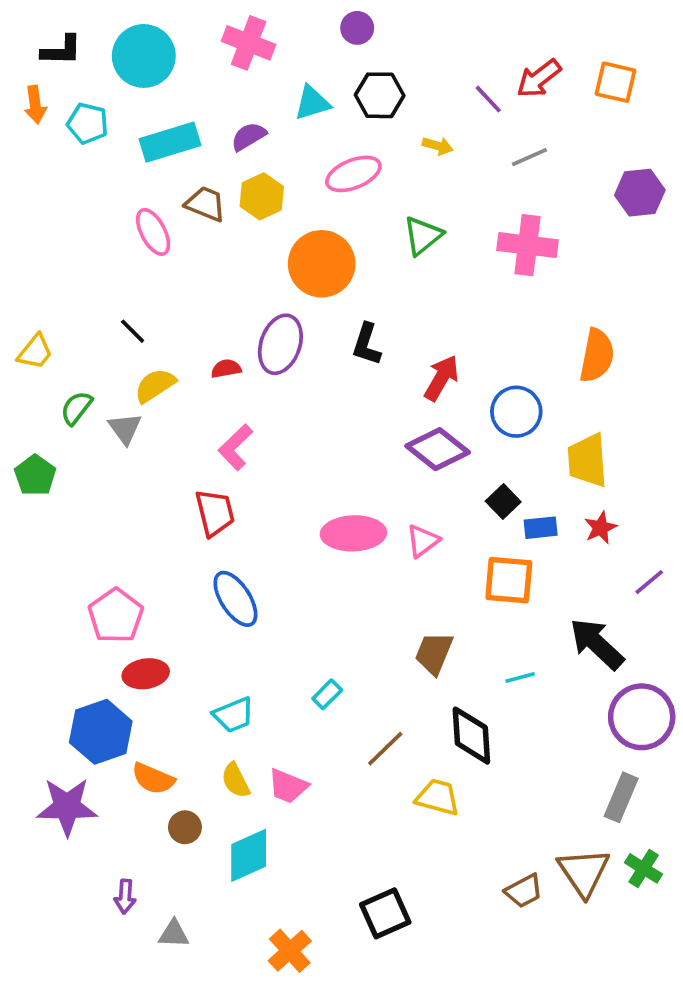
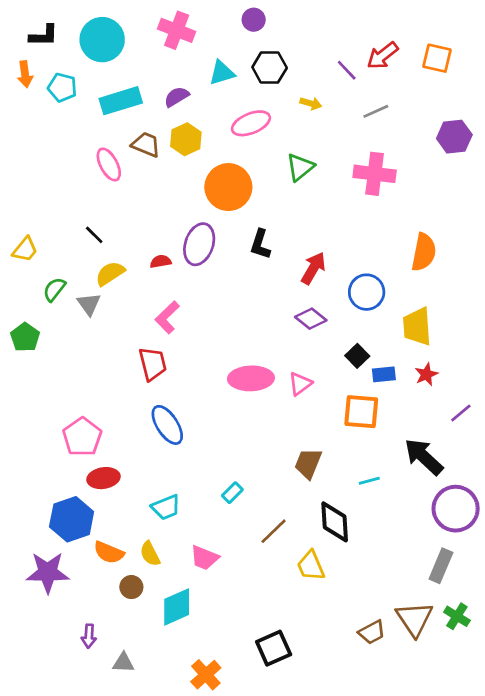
purple diamond: (438, 449) -> (311, 319), size x0.7
yellow semicircle: (235, 780) -> (150, 554), moved
yellow trapezoid: (438, 797) -> (311, 566), turned -128

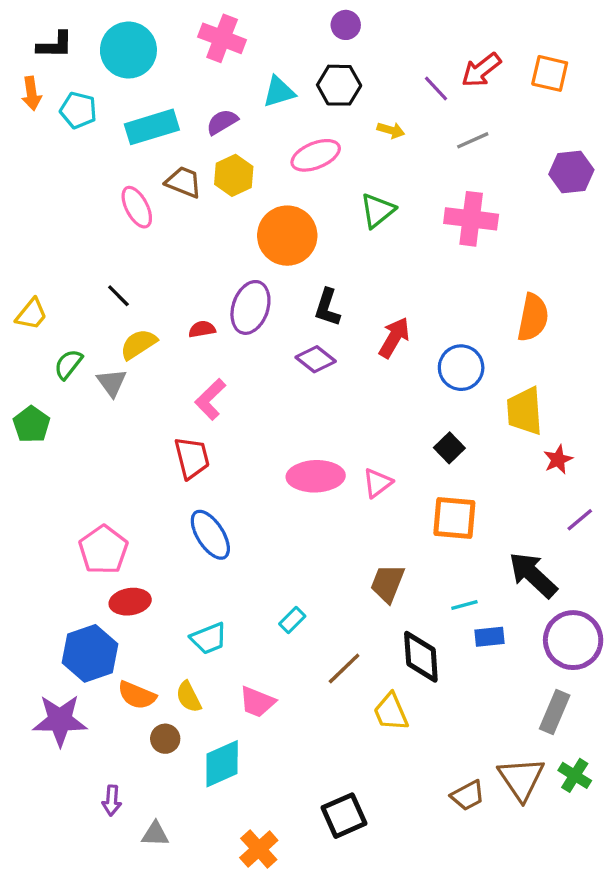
purple circle: (254, 20) -> (346, 25), moved
purple diamond: (311, 319) -> (316, 359), moved
blue rectangle: (384, 374) -> (489, 637), moved
red star: (426, 374) -> (558, 460), moved

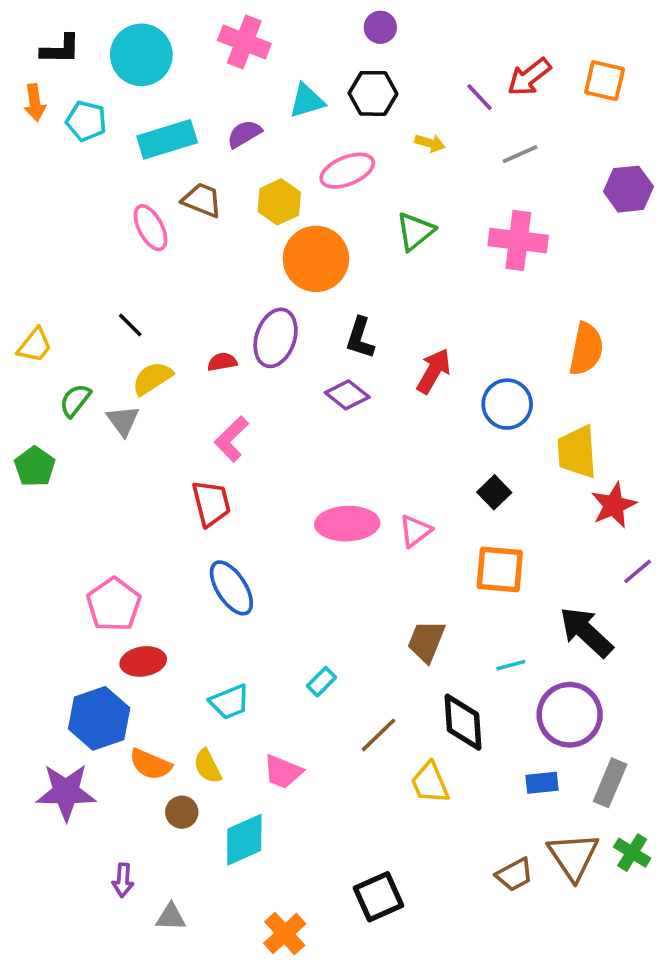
yellow hexagon: (234, 175) -> (279, 202), moved
red star: (558, 460) -> (614, 505), size x1.4
blue rectangle: (489, 637) -> (542, 783), moved
purple circle: (573, 640) -> (570, 715), moved

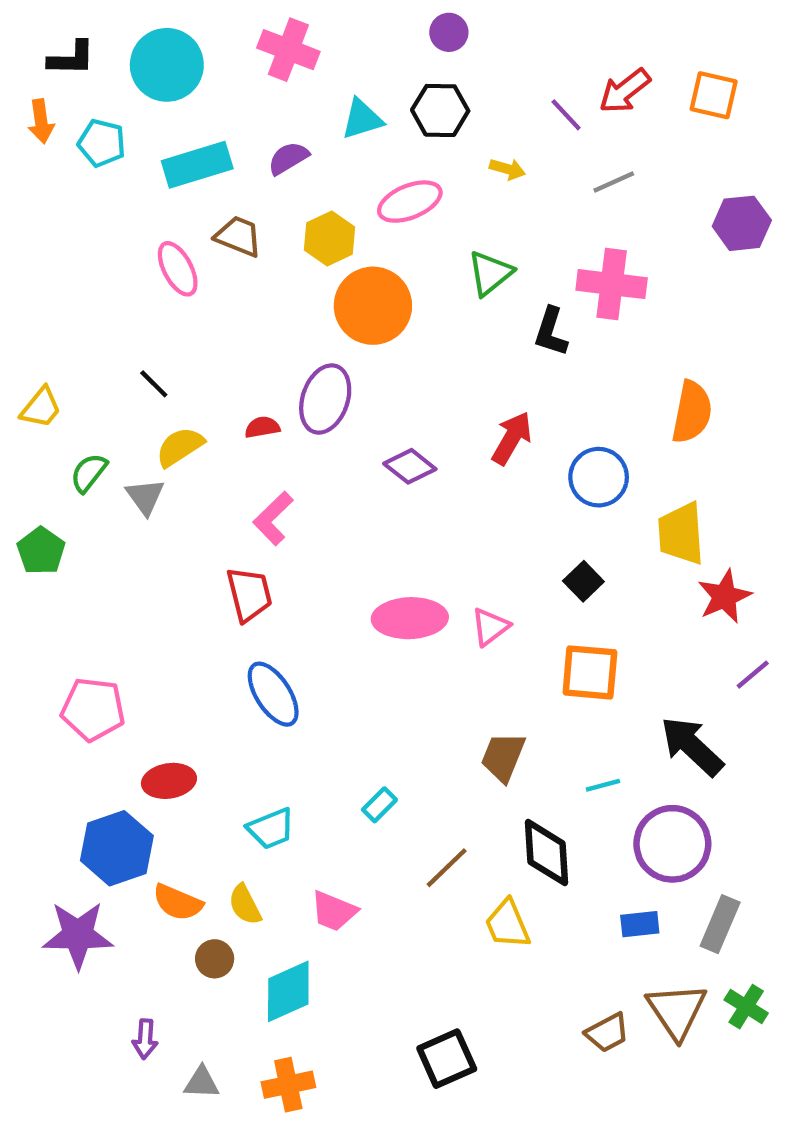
black L-shape: (360, 338) -> (551, 332), moved
pink pentagon: (114, 604) -> (93, 709), moved, turned -30
orange cross: (285, 933) -> (288, 1085), moved, turned 30

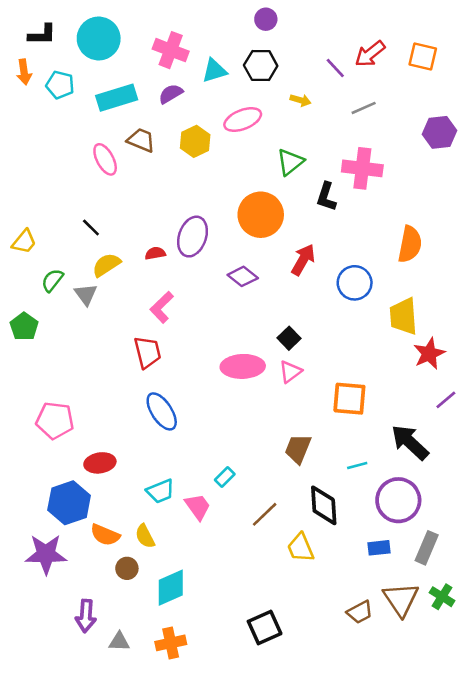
pink cross: (288, 50) -> (171, 50), moved
orange circle: (373, 306) -> (261, 215), moved
black square: (583, 581) -> (289, 338), moved
pink trapezoid: (334, 911) -> (198, 507), moved, turned -148
purple arrow: (145, 1039) -> (86, 616), size x1.4

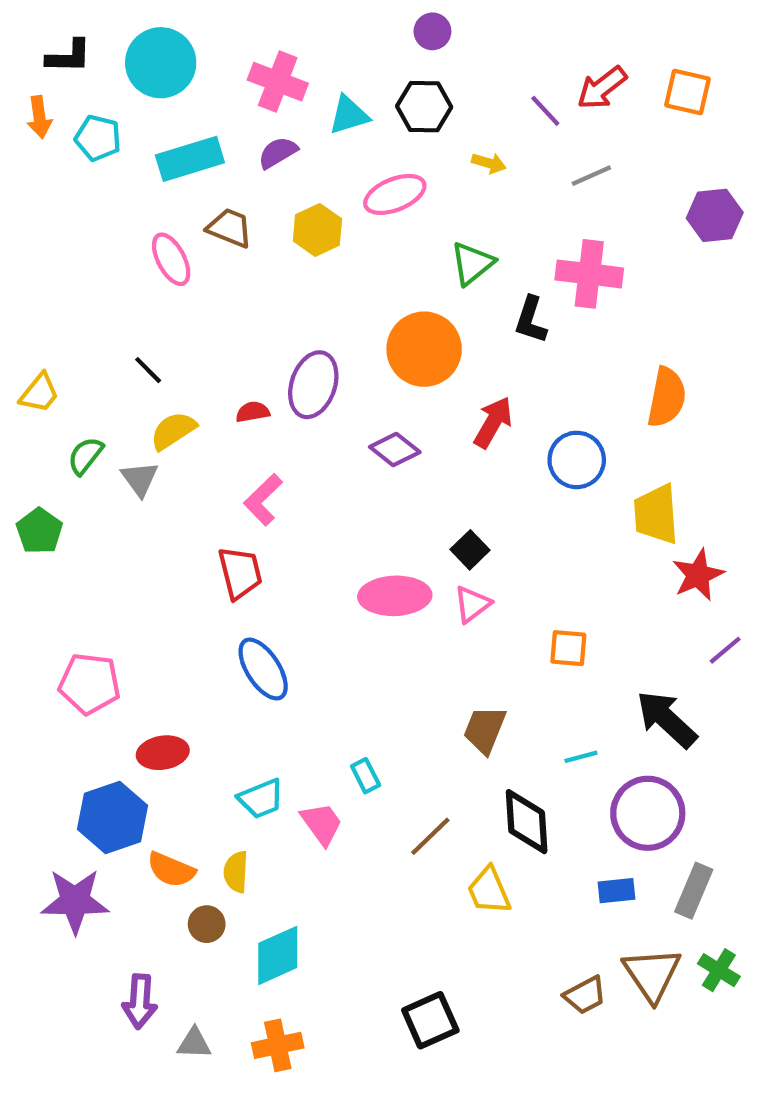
orange square: (349, 399) -> (568, 648), size x0.7
cyan rectangle: (225, 477) -> (366, 776), turned -72
yellow semicircle: (145, 536) -> (236, 872), turned 30

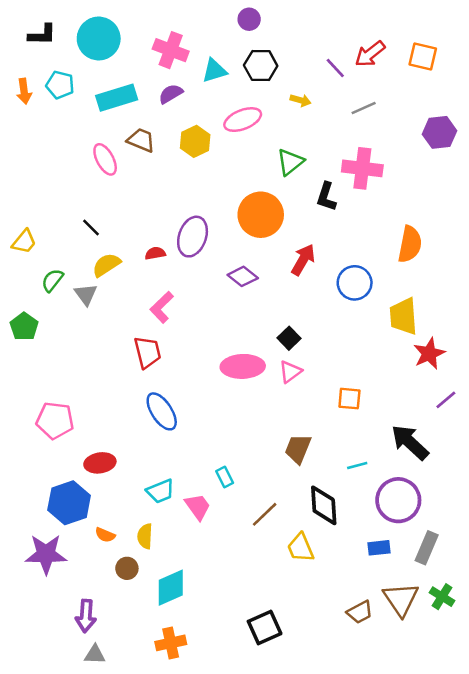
purple circle: (432, 31) -> (249, 19), moved
orange arrow: (39, 117) -> (24, 91), moved
orange semicircle: (171, 870) -> (105, 535), size x0.7
gray triangle: (194, 1043) -> (95, 655), moved

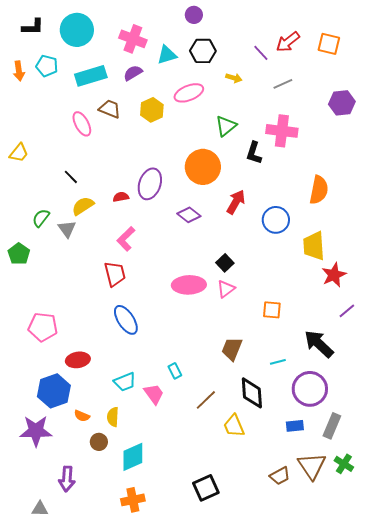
yellow trapezoid: (24, 242) -> (19, 153), moved
gray triangle: (95, 655) -> (40, 509), moved

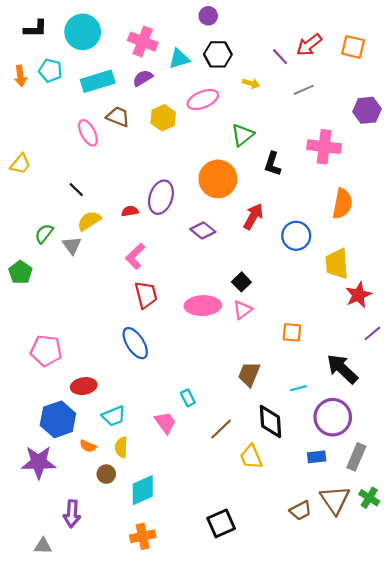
pink cross: (282, 131) -> (324, 147), moved
red trapezoid: (115, 274) -> (146, 295), moved
cyan trapezoid: (125, 382) -> (114, 416), moved

